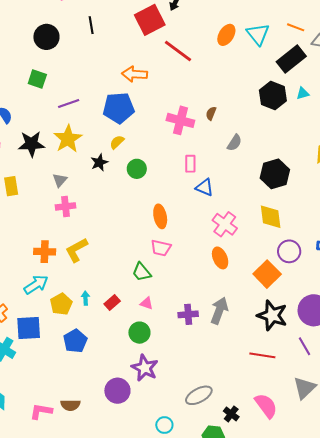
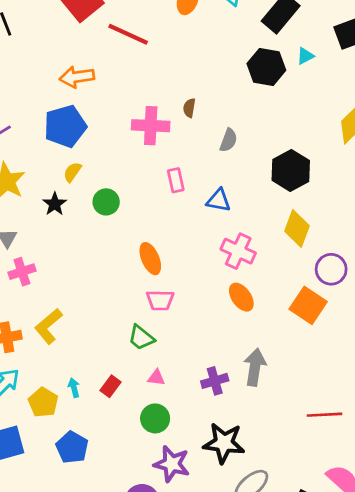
blue triangle: (205, 187) -> (219, 200), moved
yellow diamond: (271, 217) -> (297, 229), turned 40
black star: (272, 315) -> (224, 443), moved

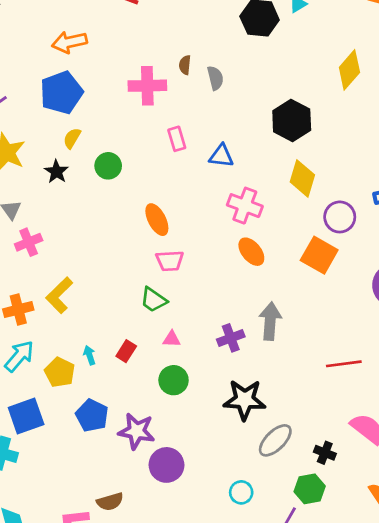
gray semicircle: (229, 140) -> (215, 78), moved, turned -30
purple star: (172, 464) -> (137, 431), moved

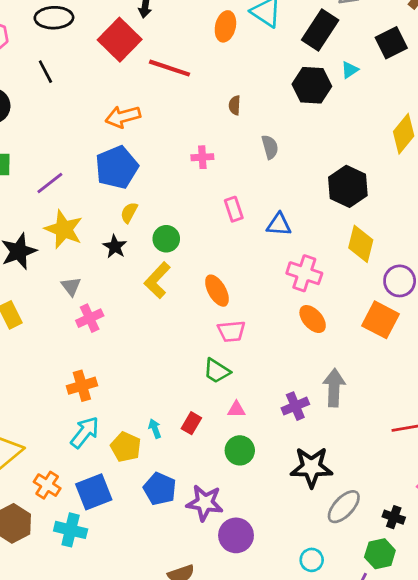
brown semicircle: (185, 65) -> (235, 105), moved
pink cross: (147, 86) -> (202, 157), size x0.6
yellow L-shape: (59, 295) -> (157, 280), moved

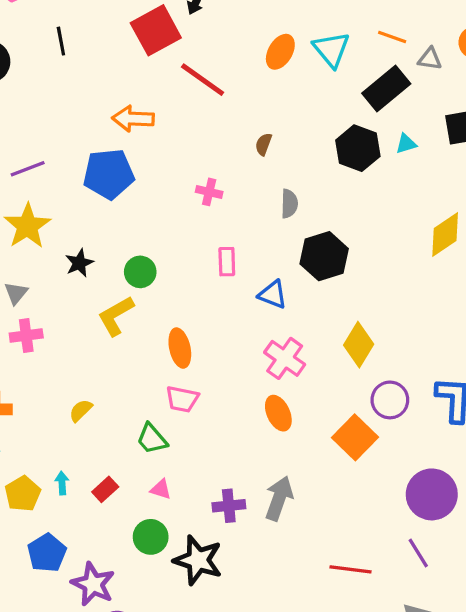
black hexagon: (348, 186) -> (324, 256), moved
yellow semicircle: (129, 213) -> (81, 410), moved
black star: (311, 467) -> (198, 560), moved

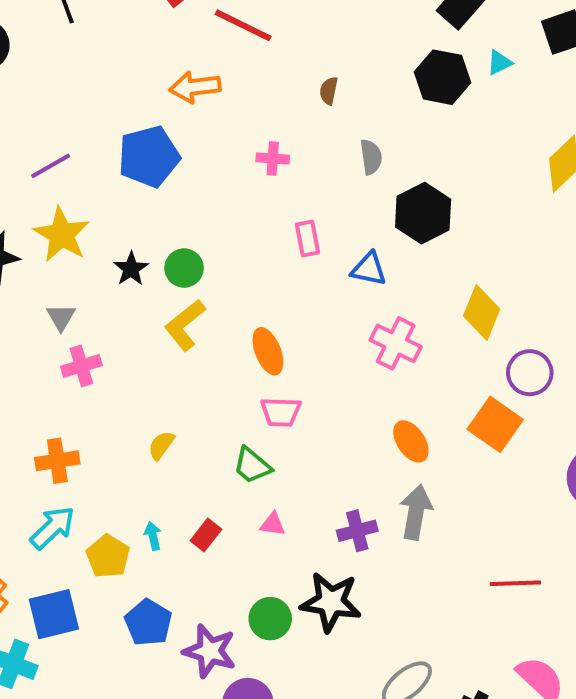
orange arrow: (133, 119) -> (195, 87), moved
green circle: (140, 272) -> (184, 268), moved
orange ellipse: (278, 413) -> (411, 441), moved
green circle: (151, 537) -> (270, 619), moved

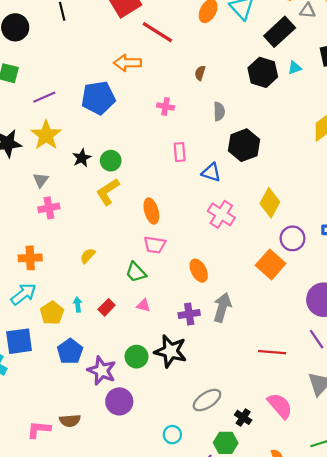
orange ellipse: (411, 441) -> (199, 271), moved

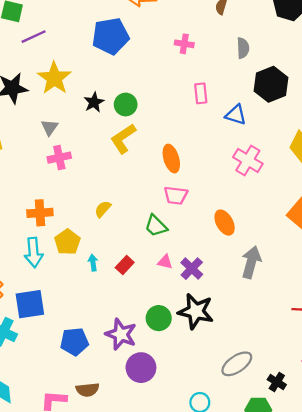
purple line: (44, 97) -> (34, 37), moved
cyan arrow: (24, 294) -> (34, 252), turned 124
yellow pentagon: (52, 313) -> (67, 242), moved
purple cross: (189, 314) -> (192, 269), moved, turned -36
blue pentagon: (70, 351) -> (74, 342), moved, turned 30

